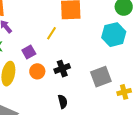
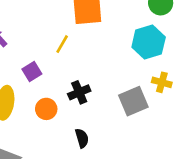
orange circle: (37, 71) -> (46, 109), moved
yellow cross: (124, 92) -> (162, 82), moved, turned 32

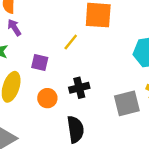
purple square: (32, 72) -> (40, 62), turned 36
black semicircle: (82, 138) -> (75, 129), size x1.5

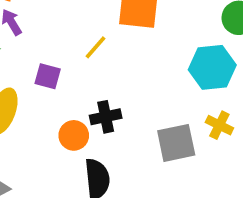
orange circle: (47, 98) -> (74, 135), moved

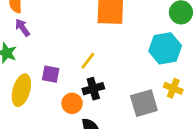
yellow line: (95, 47) -> (88, 61), moved
purple square: (48, 76) -> (51, 74), moved

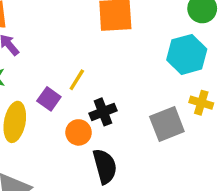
yellow line: (88, 61) -> (77, 80), moved
purple square: (51, 74) -> (49, 99), turned 30

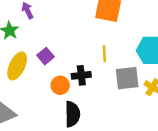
yellow line: (77, 80) -> (104, 54), moved, turned -49
gray square: (167, 124) -> (127, 78), moved

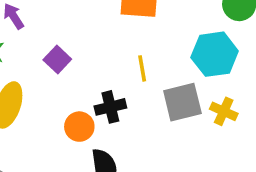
purple square: (46, 56) -> (57, 59), moved

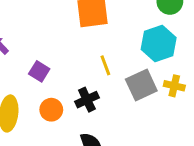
orange circle: (79, 127) -> (51, 110), moved

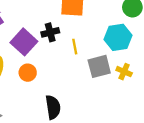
purple square: (39, 71) -> (24, 42), size x1.6
black cross: (87, 100) -> (50, 32), moved

